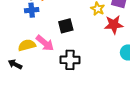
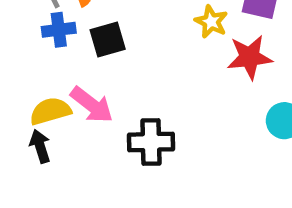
black square: (66, 26) -> (108, 39), moved
black arrow: (15, 64) -> (40, 146), moved, turned 48

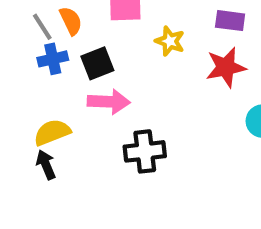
yellow star: (211, 22) -> (170, 41), moved
pink arrow: (92, 105) -> (109, 102), moved, turned -30

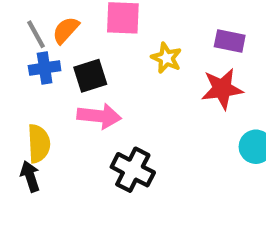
orange semicircle: (71, 21) -> (66, 30), turned -116
yellow semicircle: (52, 132) -> (39, 144), turned 105
black cross: (145, 151) -> (133, 170), turned 30

